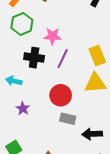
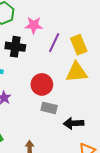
purple line: (63, 59) -> (54, 43), moved

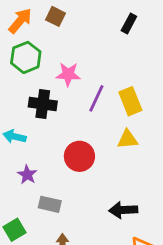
yellow triangle: (77, 72) -> (127, 139), size x0.7
gray rectangle: (49, 108) -> (50, 204), moved

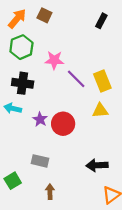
purple line: (96, 98) -> (76, 79), turned -70
black cross: (43, 104) -> (23, 83), moved
purple star: (27, 175) -> (40, 119), moved

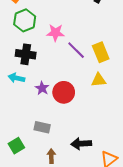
black arrow: (97, 165) -> (81, 144), moved

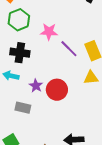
gray rectangle: (42, 127) -> (23, 108), moved

